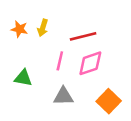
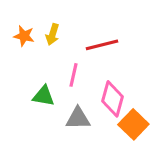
pink diamond: (90, 63) -> (112, 99), moved, turned -56
green triangle: (23, 78) -> (43, 96), moved

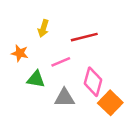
orange star: (24, 36) -> (20, 53), moved
pink line: (73, 75) -> (61, 62), turned 54

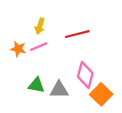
pink line: (61, 62) -> (39, 47), moved
green triangle: (36, 79) -> (36, 85), moved

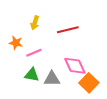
pink line: (39, 47) -> (34, 53), moved
pink diamond: (85, 75) -> (75, 66), turned -40

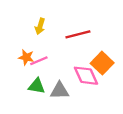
orange star: (16, 43) -> (26, 57), moved
orange square: (89, 83) -> (102, 63), moved

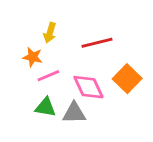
orange star: (26, 57) -> (33, 57), moved
pink diamond: (86, 76) -> (88, 87), moved

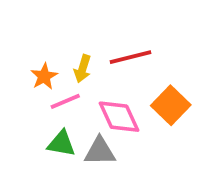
yellow arrow: (50, 33) -> (83, 69), moved
orange star: (33, 57) -> (44, 76), turned 30

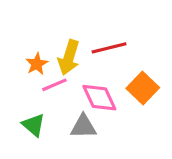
yellow arrow: (83, 69) -> (69, 57), size x1.5
green triangle: (61, 144) -> (34, 125), moved, turned 30

